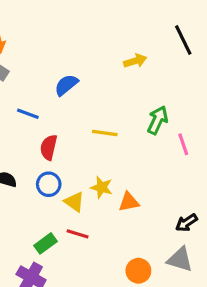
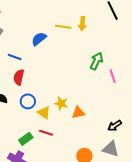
yellow arrow: (135, 61) -> (82, 24), turned 112
yellow line: (105, 133) -> (63, 27), moved
red semicircle: (49, 147) -> (19, 77), moved

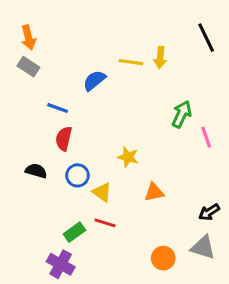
yellow star: (61, 103) -> (128, 157), moved

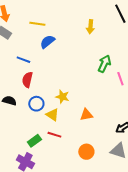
yellow line: (131, 62) -> (37, 24), moved
yellow star: (128, 157) -> (62, 97), moved
orange circle: (163, 258) -> (86, 152), moved

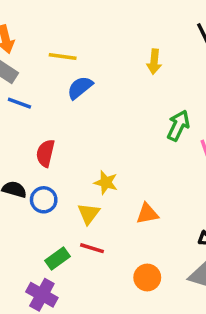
blue line: (23, 60) -> (19, 103), moved
blue circle: (36, 104) -> (44, 200), moved
yellow triangle: (52, 115) -> (89, 214), turned 32

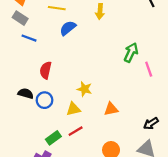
yellow arrow: (154, 62) -> (100, 11), moved
yellow triangle: (89, 214) -> (73, 109), turned 40
red line: (92, 248) -> (76, 131), turned -48

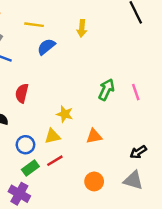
green arrow: (131, 52) -> (106, 90), moved
blue circle: (45, 100) -> (25, 145), moved

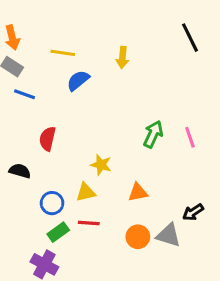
red line: (55, 161) -> (89, 223), turned 35
gray triangle: (133, 180) -> (168, 235), moved
orange circle: (94, 181) -> (138, 237), moved

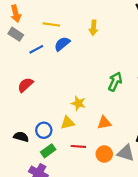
blue line: (24, 94) -> (36, 49), moved, turned -48
red semicircle: (47, 139) -> (25, 85), moved, turned 35
black semicircle: (20, 171) -> (21, 137), moved
red line: (89, 223) -> (78, 146), moved

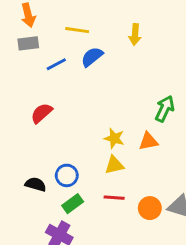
gray rectangle: (16, 34) -> (28, 43), turned -40
yellow triangle: (68, 123) -> (114, 165), moved
orange triangle: (104, 123) -> (148, 141), moved

